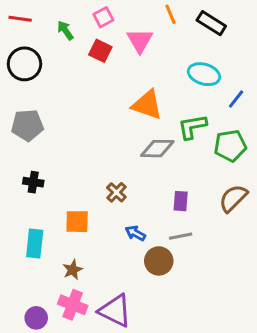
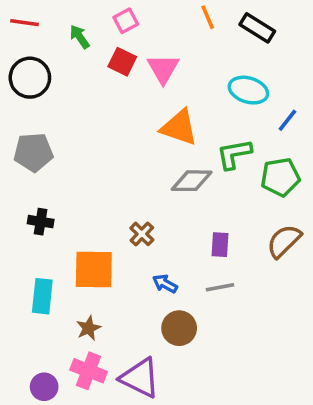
pink triangle: (140, 41) -> (163, 69), moved
orange square: (77, 222) -> (94, 270), size x1.4
brown circle: (159, 261) -> (179, 328), moved

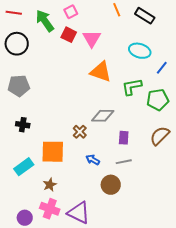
green arrow: (80, 37) -> (45, 21), size x1.6
gray diamond: (192, 181) -> (103, 116), moved
cyan rectangle: (42, 296) -> (24, 167), turned 48
brown circle: (179, 328) -> (111, 185), moved

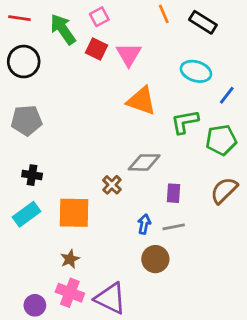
blue arrow: (93, 160) -> (144, 224), moved, turned 72
cyan rectangle: (24, 167) -> (26, 214), moved

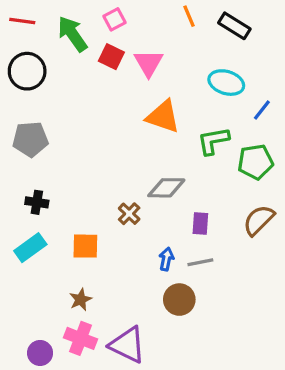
orange square: (74, 213) -> (85, 246), size x0.7

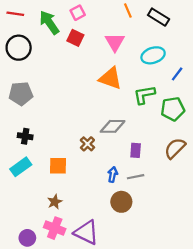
pink triangle: (149, 63) -> (115, 42), moved
cyan ellipse: (226, 83) -> (153, 55), turned -35

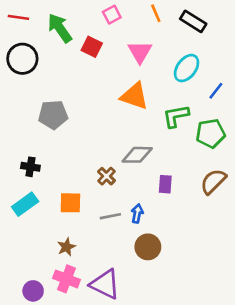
pink square: (78, 13) -> (112, 15), moved
cyan ellipse: (153, 55) -> (187, 68), turned -35
gray pentagon: (21, 94) -> (53, 115), moved
gray line: (136, 177) -> (110, 216), moved

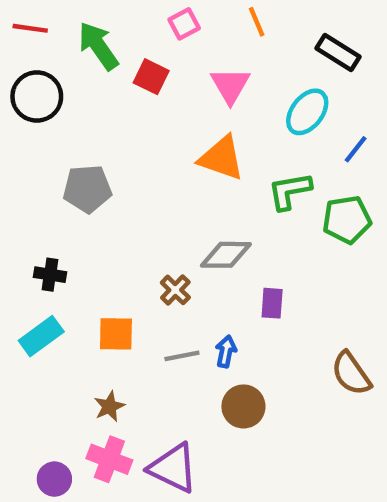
black rectangle: (193, 21) -> (338, 53), moved
brown semicircle: (213, 181) -> (351, 374), moved, turned -80

